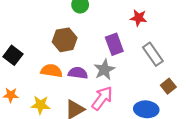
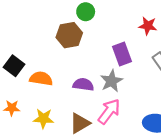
brown hexagon: (65, 40) -> (69, 35), moved
orange semicircle: (51, 71) -> (41, 79), moved

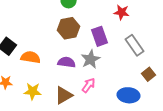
brown hexagon: (69, 35) -> (69, 28), moved
pink arrow: (109, 111) -> (89, 85), size x0.7

